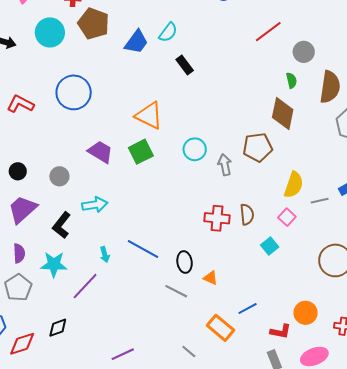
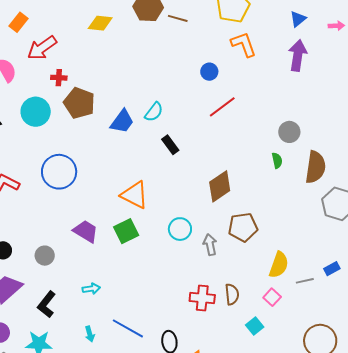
red line: (268, 32) -> (222, 107), moved
brown diamond: (283, 113) -> (220, 186), moved, turned 44
cyan arrow: (95, 205) -> (91, 289), moved, size x0.7

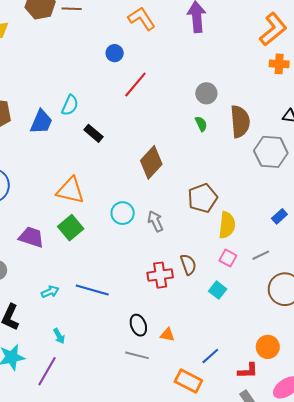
brown pentagon: (243, 227) -> (203, 198), moved
gray line: (305, 281) -> (261, 255), moved
blue line: (128, 328) -> (92, 290), moved

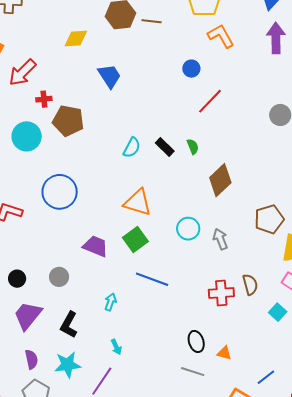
cyan semicircle: (70, 105) -> (132, 148), moved
blue trapezoid: (41, 122) -> (110, 76), moved, turned -60
green semicircle: (201, 124) -> (193, 147), moved
blue line: (92, 290) -> (152, 279), moved
cyan arrow: (50, 292) -> (110, 302), turned -54

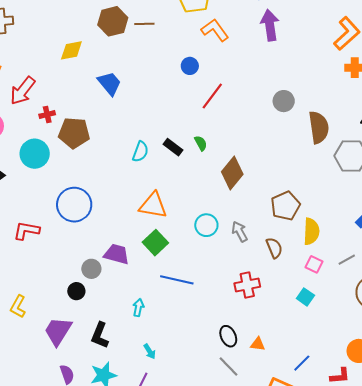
gray circle: (59, 277) -> (91, 269), moved
black circle: (17, 279) -> (76, 291), moved
brown semicircle: (250, 285) -> (274, 248), moved
gray line: (193, 372) -> (229, 366), turned 35

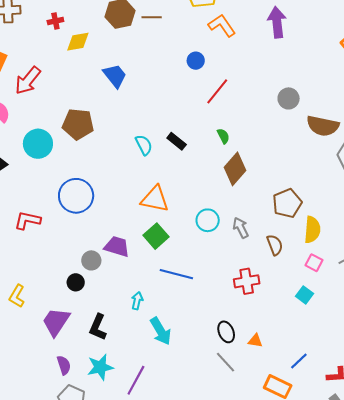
red cross: (47, 114) -> (55, 21), moved
brown semicircle: (319, 127) -> (323, 126), turned 108
green semicircle: (201, 143) -> (223, 136), moved
cyan semicircle: (140, 152) -> (144, 145), turned -50
cyan arrow: (150, 351) -> (161, 331), moved, size x1.8

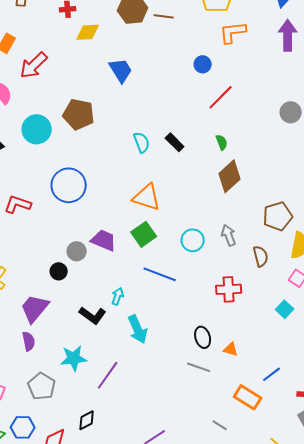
orange L-shape: (222, 25) -> (233, 32), turned -68
cyan circle: (208, 220) -> (193, 240), moved
black L-shape: (98, 327) -> (93, 315), moved, turned -84
gray line: (226, 362) -> (199, 367), turned -35
purple semicircle: (64, 365) -> (29, 341), moved

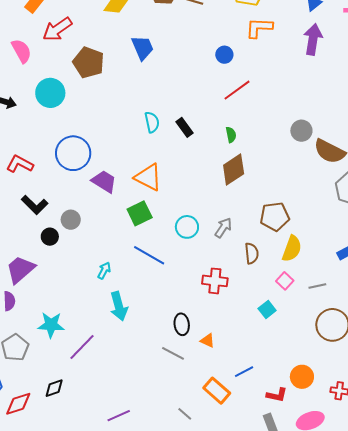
gray circle: (291, 112) -> (301, 131), moved
brown pentagon: (79, 114) -> (89, 63), moved
gray arrow: (229, 235) -> (223, 228), turned 45
purple trapezoid: (104, 240) -> (104, 181), moved
black L-shape: (93, 315) -> (35, 205), moved

